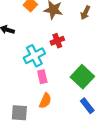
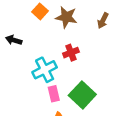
green square: (82, 77) -> (82, 95), moved

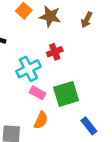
pink rectangle: (54, 94) -> (38, 93), turned -49
green square: (82, 95) -> (66, 94), turned 30

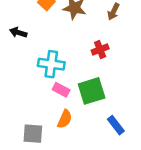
red cross: (55, 52) -> (100, 49), moved
cyan cross: (28, 69) -> (51, 64), turned 35

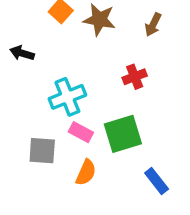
cyan cross: (51, 64) -> (67, 97), turned -30
gray square: (33, 134) -> (42, 151), moved

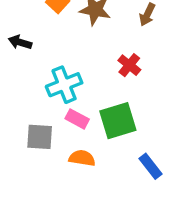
red cross: (135, 77) -> (129, 65), turned -30
orange semicircle: (86, 173) -> (82, 158), turned -105

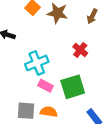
gray square: (40, 137) -> (26, 111), moved

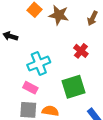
pink rectangle: (46, 86) -> (30, 88), moved

